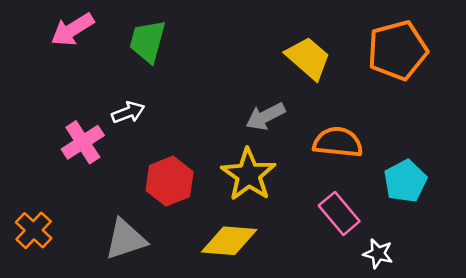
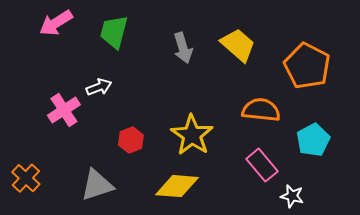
orange pentagon: (397, 50) -> (307, 66), moved, turned -30
gray arrow: (265, 116) -> (183, 48), moved, turned -80
red hexagon: (170, 181) -> (131, 140), size x0.7

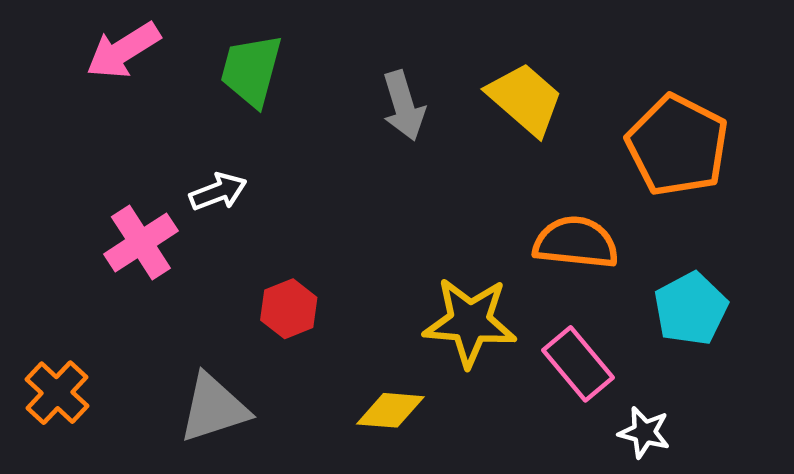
yellow star: (192, 135) -> (470, 322), moved, turned -30
yellow diamond: (177, 186) -> (390, 410), size x0.7

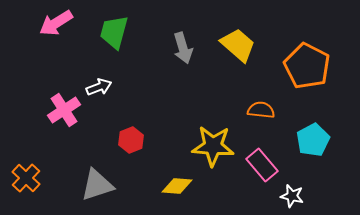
orange semicircle: (576, 243) -> (261, 110), size x0.7

